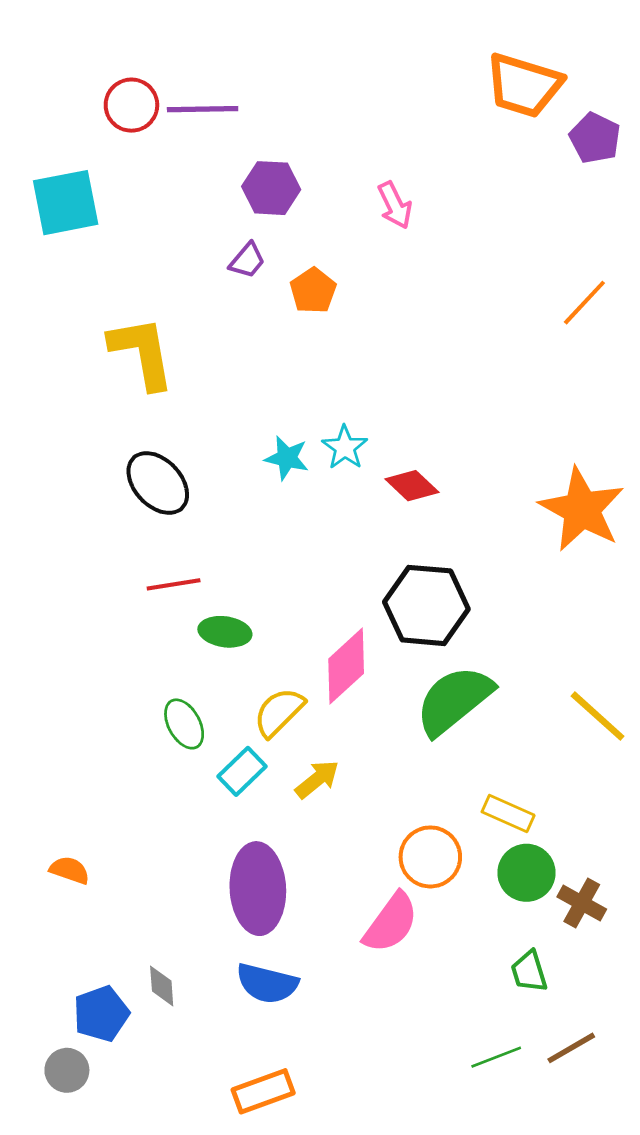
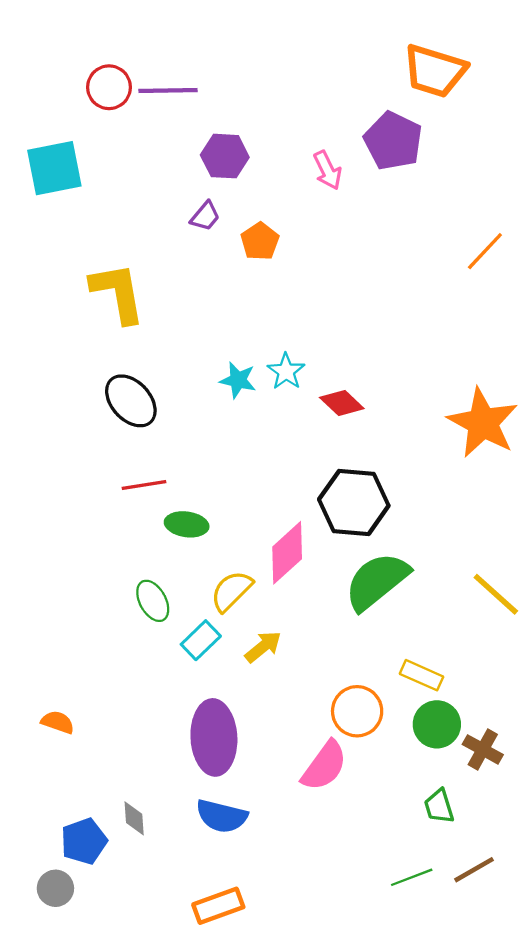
purple pentagon: (595, 138) -> (393, 141), moved, size x1.4

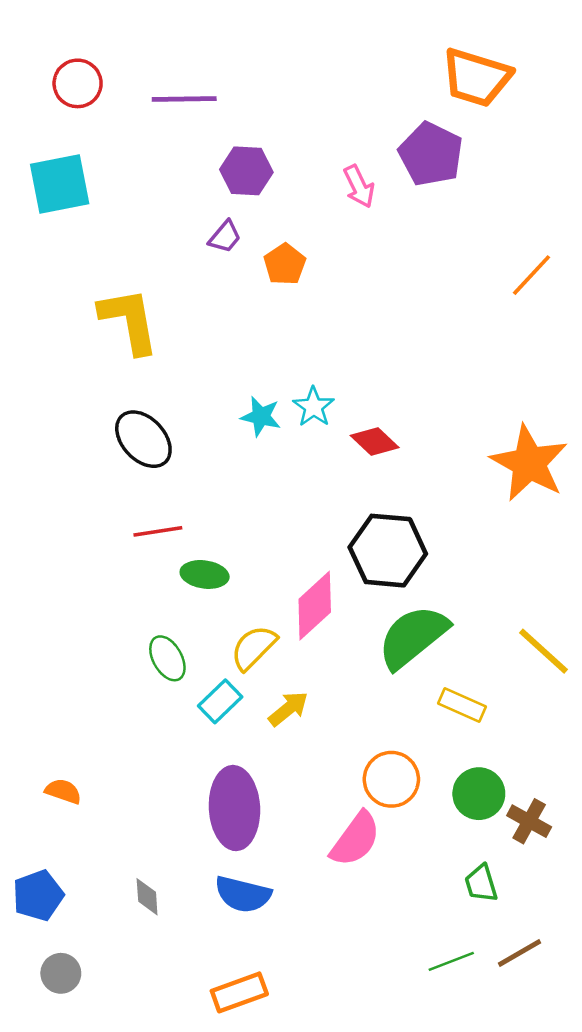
red circle: (109, 87) -> (78, 83), moved
yellow rectangle: (422, 675) -> (462, 705), moved
blue pentagon: (84, 841) -> (38, 895), moved

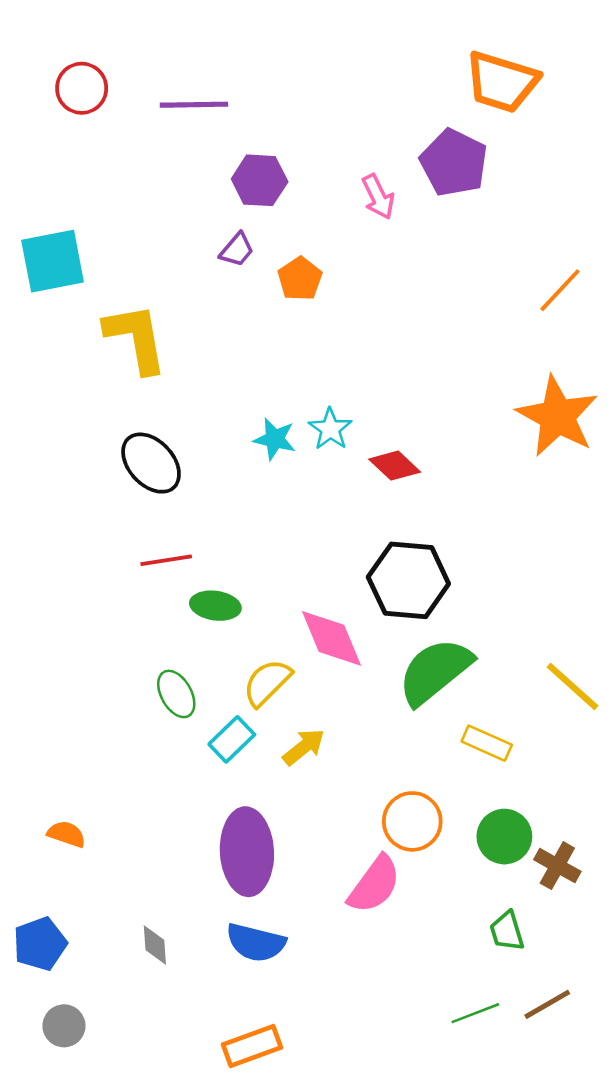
cyan square: (60, 184) -> (53, 261), moved
orange star: (529, 463) -> (557, 416), moved
pink diamond: (315, 606) -> (331, 638), turned -70

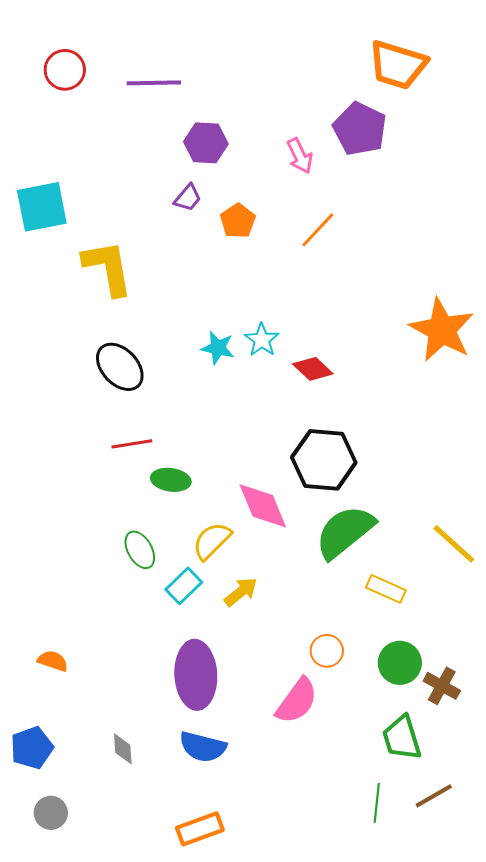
orange line: (560, 290) -> (318, 230), moved
orange circle: (412, 821) -> (327, 651), size x0.7
green trapezoid: (507, 931) -> (402, 738), size x1.4
green line: (475, 1013) -> (377, 803), turned -63

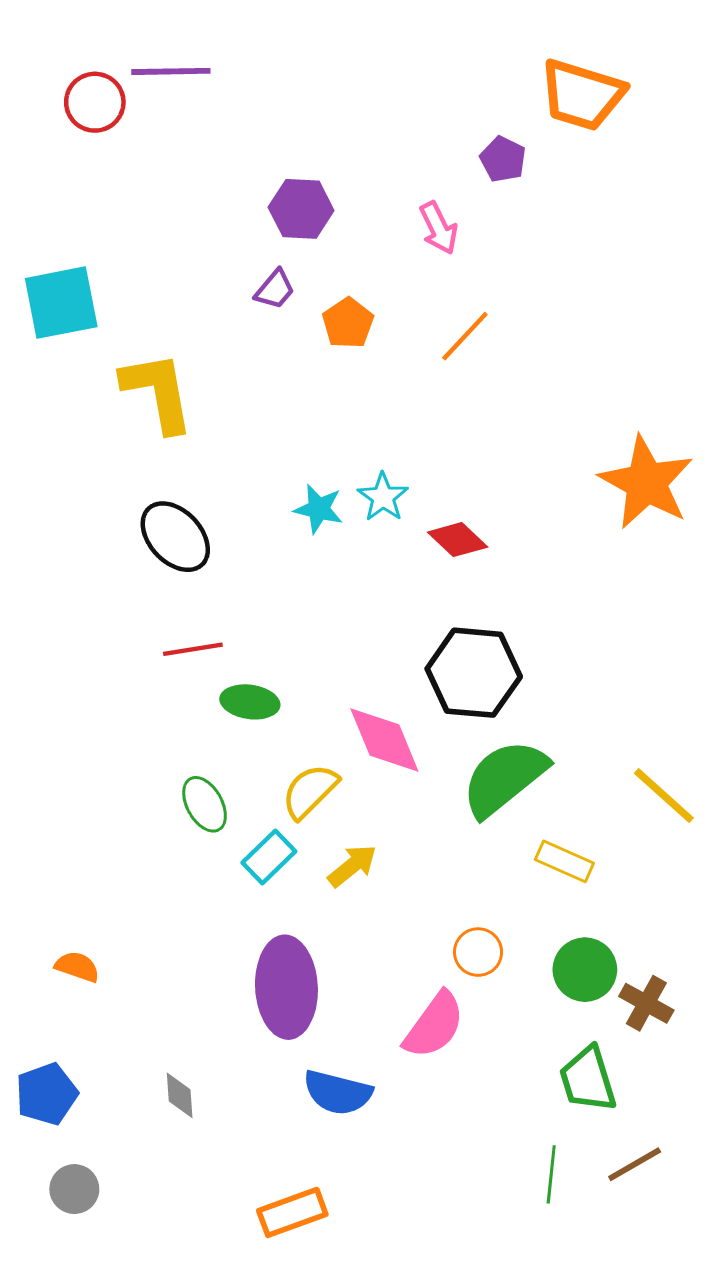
purple line: (154, 83) -> (171, 71), moved
purple pentagon: (360, 129) -> (503, 159), moved, size x0.6
blue semicircle: (203, 747) -> (338, 1092), moved

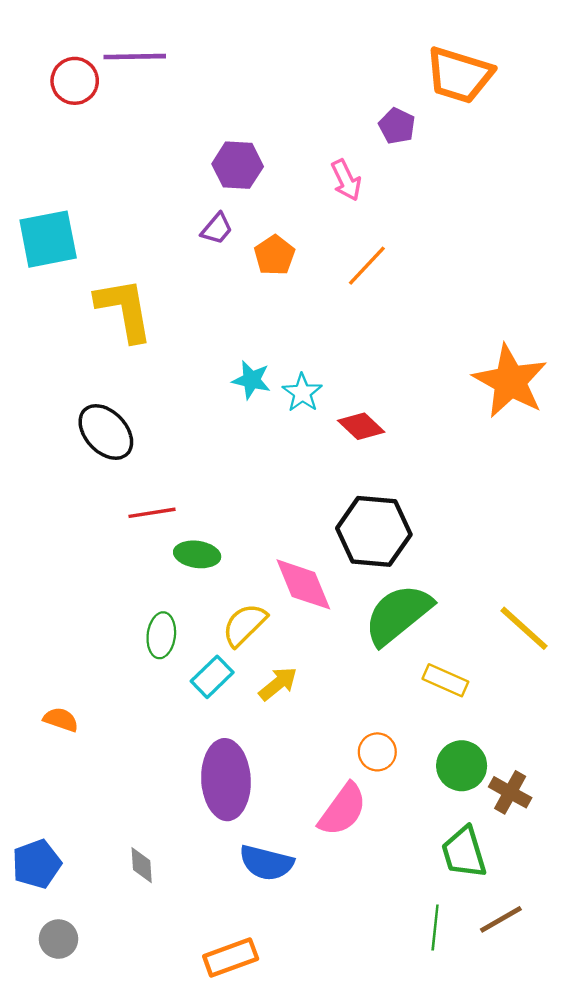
cyan star: (319, 509) -> (251, 380), moved
black ellipse: (175, 537) -> (106, 432), moved
green ellipse: (205, 804) -> (161, 635), turned 36
orange semicircle: (77, 967) -> (61, 720), moved

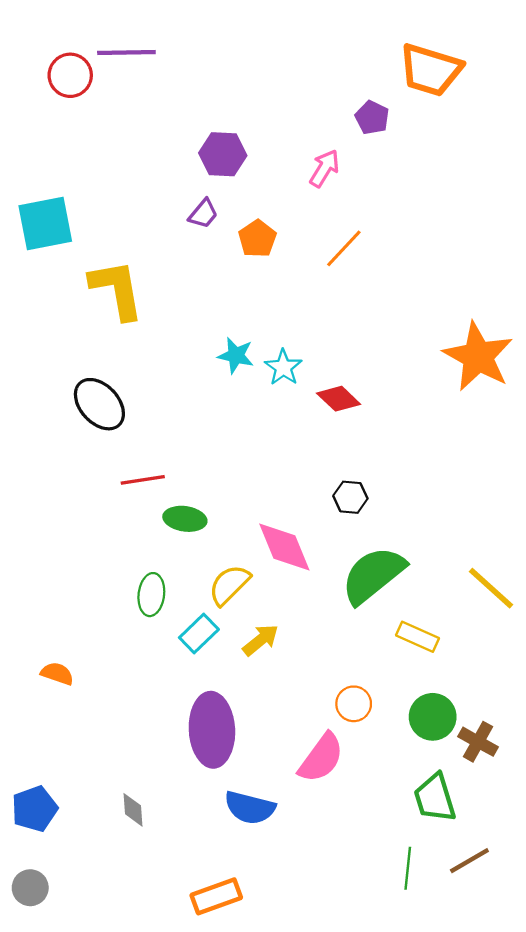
pink arrow: (346, 180) -> (324, 168), turned -123
black hexagon: (374, 531) -> (350, 497), size x0.5
gray circle: (59, 939) -> (30, 888), moved

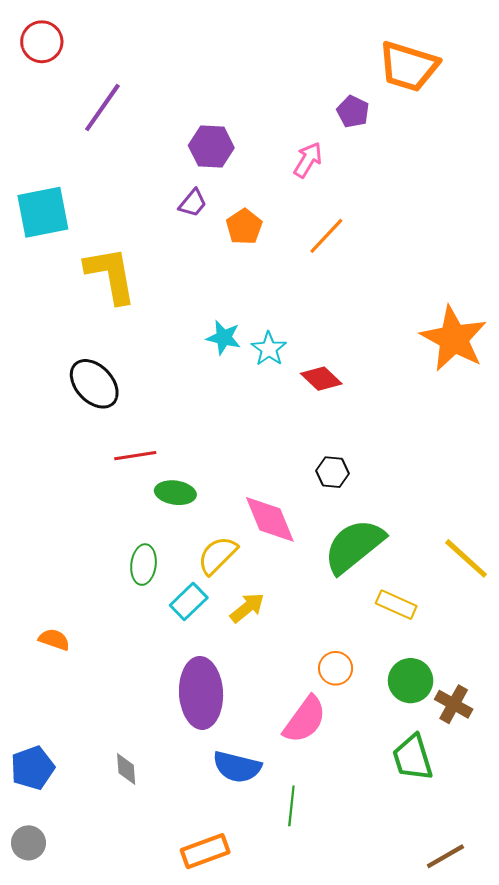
purple line: (126, 53) -> (102, 107), moved, turned -54
red circle: (70, 75) -> (42, 42), moved
brown line: (469, 861) -> (445, 856), moved
green line: (408, 868) -> (291, 806), moved

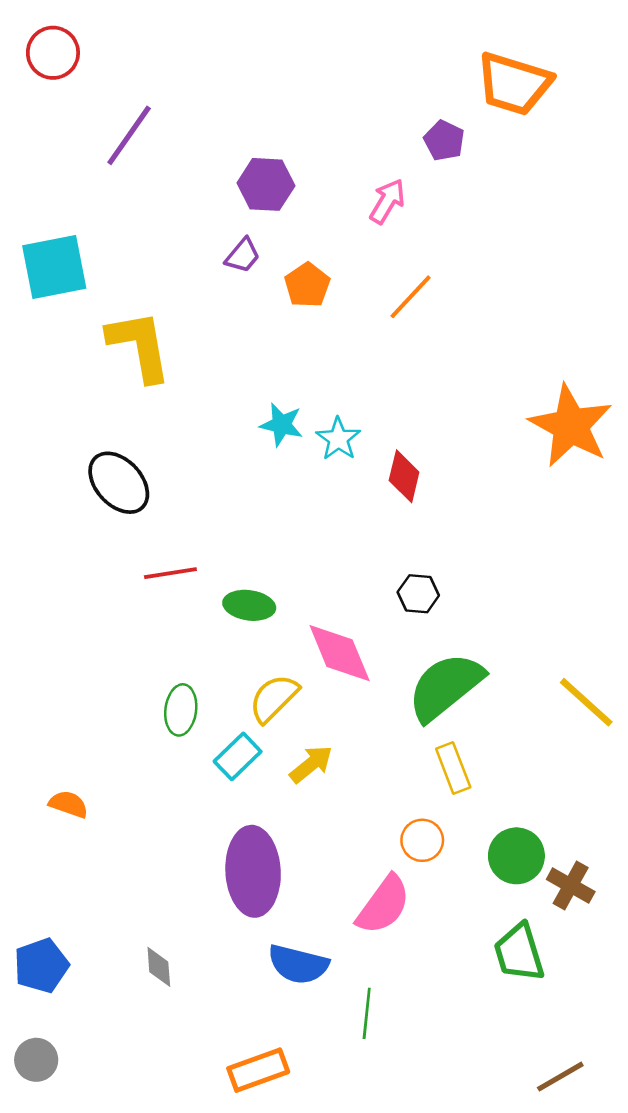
red diamond: (321, 379) -> (404, 476), turned 60
green ellipse: (175, 493) -> (249, 605), moved
yellow rectangle: (396, 605) -> (453, 768), moved, turned 45

